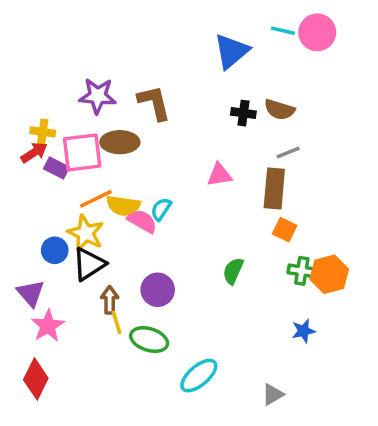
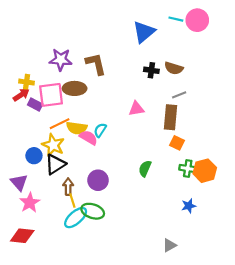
cyan ellipse: (199, 376) -> (76, 218), moved
red diamond: (36, 379) -> (22, 236), turned 70

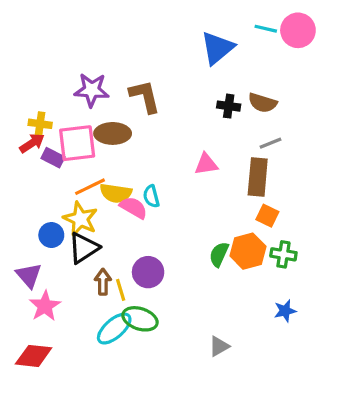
cyan semicircle: (100, 130) -> (151, 196), turned -48
orange hexagon: (205, 171) -> (248, 251), moved
yellow line: (72, 201) -> (121, 290), moved
gray triangle: (170, 245) -> (219, 346), moved

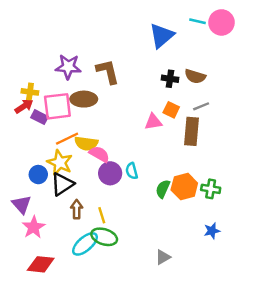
cyan semicircle: (151, 196) -> (132, 171), moved
orange square: (267, 216) -> (171, 110), moved
purple circle: (148, 272) -> (110, 173), moved
yellow line: (121, 290) -> (102, 215), moved
red diamond: (34, 356) -> (41, 264), moved

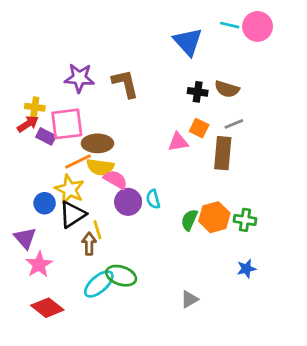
blue triangle: (162, 36) -> (188, 42), turned -32
brown ellipse: (84, 99) -> (97, 143), moved
yellow line: (102, 215) -> (97, 230), moved
red diamond: (41, 264) -> (47, 308), turned 32

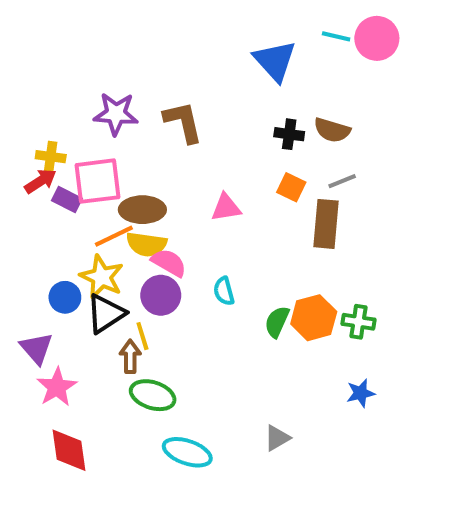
pink triangle: (178, 142) -> (226, 208), moved
purple circle: (128, 202) -> (161, 295), moved
green ellipse: (121, 276) -> (153, 395), moved
cyan ellipse: (99, 284) -> (187, 452), moved, turned 60
red diamond: (47, 308) -> (69, 450), turned 44

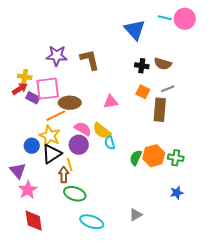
yellow semicircle: (146, 244) -> (102, 131), moved, turned 30

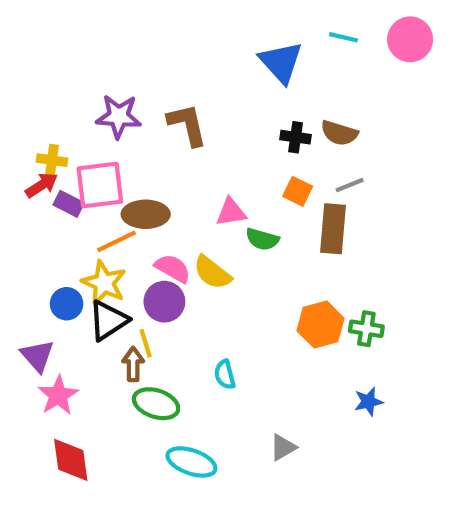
pink circle: (185, 19) -> (410, 39), moved
cyan semicircle: (110, 143) -> (225, 375), moved
green semicircle: (136, 158) -> (262, 239), moved, turned -98

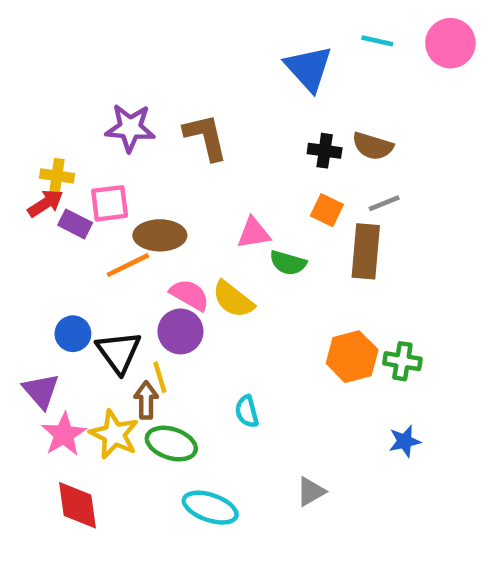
pink square: (100, 185) -> (110, 203), size x0.7
yellow star: (104, 283) -> (114, 434), moved
black triangle: (108, 320) -> (119, 352), turned -33

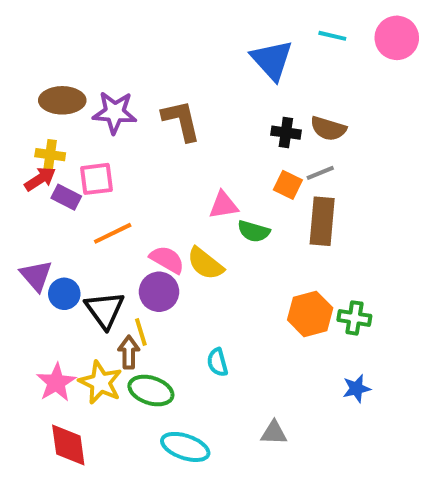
gray line: (384, 203) -> (320, 173), moved
brown ellipse: (160, 235) -> (62, 100), moved
purple triangle: (41, 391) -> (36, 276), moved
gray triangle: (311, 492) -> (274, 433), turned 32

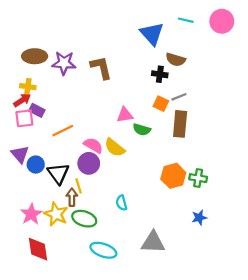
brown semicircle: (328, 129) -> (176, 60), moved
pink square: (97, 179) -> (24, 118), moved
gray triangle: (274, 433) -> (153, 242), size x1.6

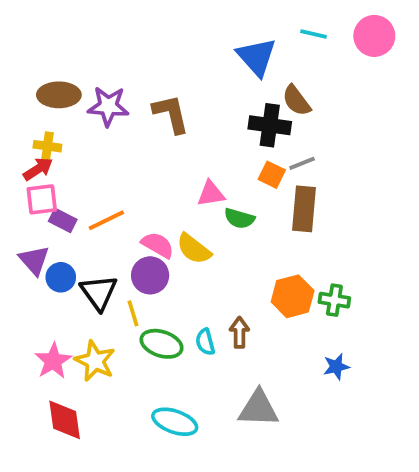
brown semicircle: (176, 60) -> (296, 101), turned 36
black cross: (160, 74) -> (270, 125), size x1.5
purple rectangle: (37, 110) -> (63, 220), moved
brown arrow: (72, 197) -> (239, 332), moved
green ellipse: (84, 219) -> (161, 344), moved

